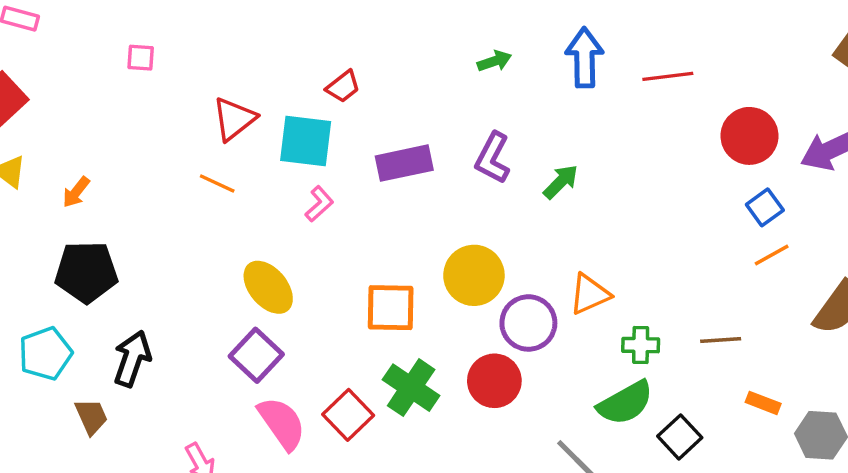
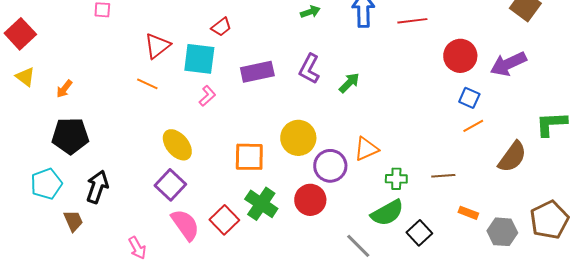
blue square: (765, 207) -> (469, 98), turned -30

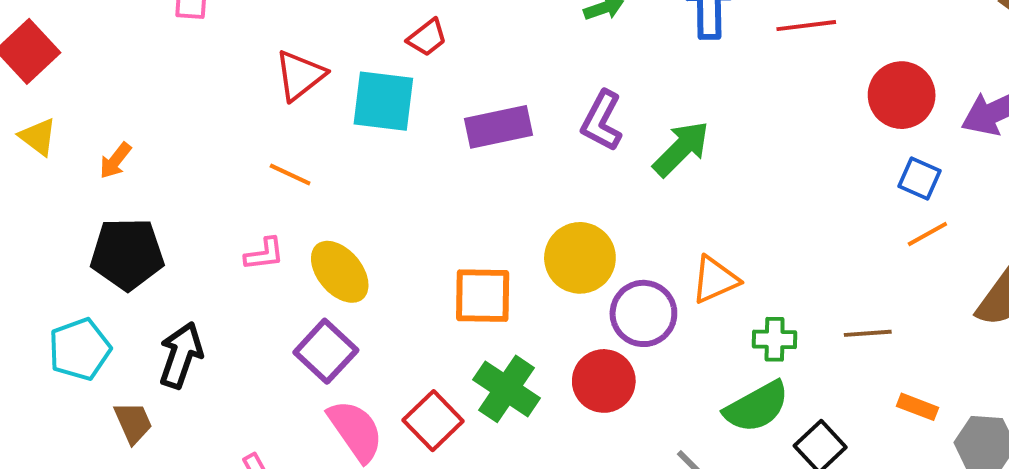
green arrow: (349, 83) -> (681, 149), size x1.4
orange line: (147, 84) -> (290, 175), moved
pink L-shape: (207, 96) -> (264, 254), moved, turned 35

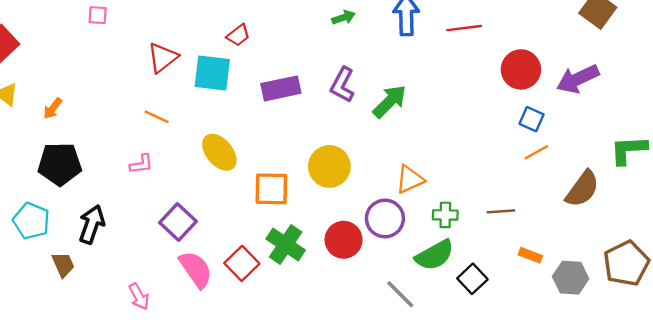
yellow ellipse: (340, 272) -> (219, 152), moved
purple circle: (643, 313) -> (385, 218), moved
cyan pentagon: (80, 349) -> (31, 221), turned -30

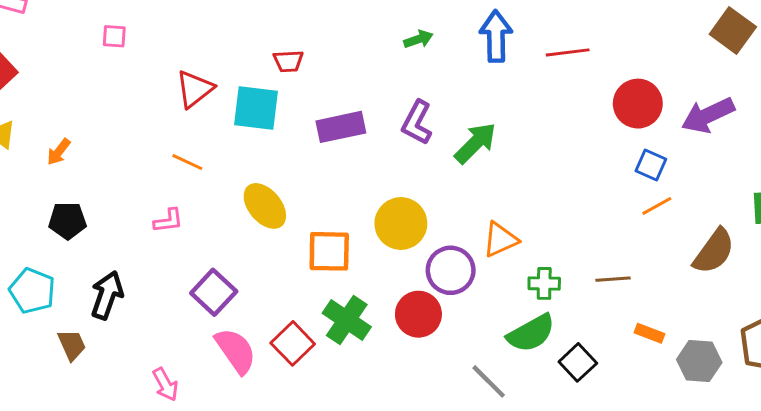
red trapezoid: (238, 35) -> (288, 61), turned 35
black pentagon: (60, 164) -> (67, 221), size x0.7
purple circle: (385, 218) -> (451, 270), moved

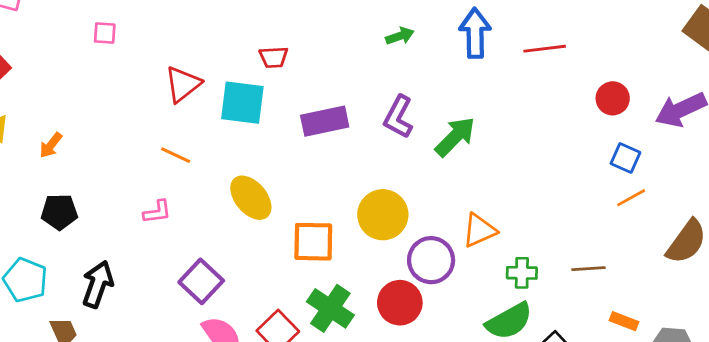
red circle: (638, 104) -> (613, 98), size x0.7

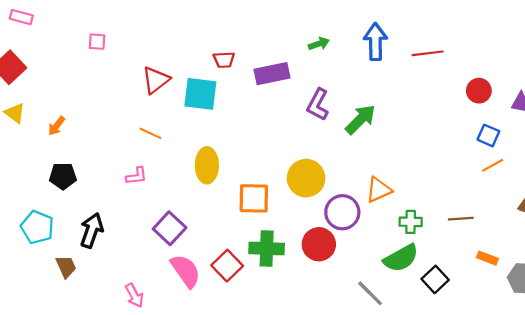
purple rectangle: (325, 121) -> (272, 74), moved
yellow ellipse: (251, 198) -> (207, 165), turned 40
green cross: (330, 308) -> (267, 249), turned -32

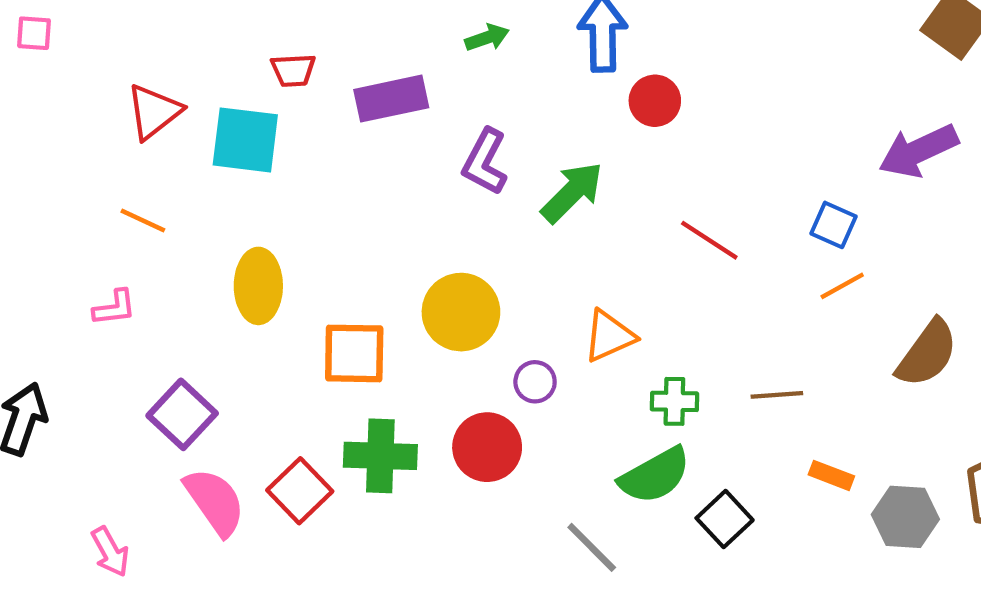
red line: (428, 53) -> (709, 240), moved, turned 40
red circle: (479, 91) -> (655, 101), moved
purple circle: (342, 212) -> (535, 382), size x0.6

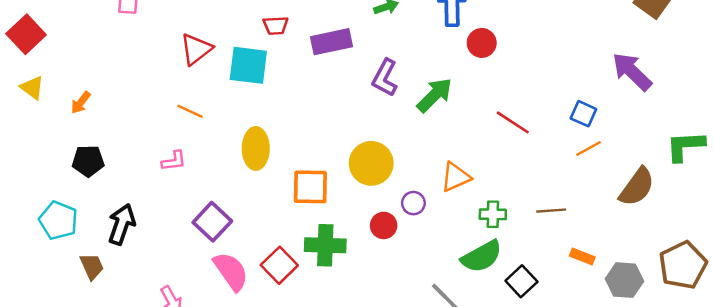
purple arrow: (918, 151) -> (632, 71), turned 69
red circle: (487, 447) -> (384, 225), moved, size x0.7

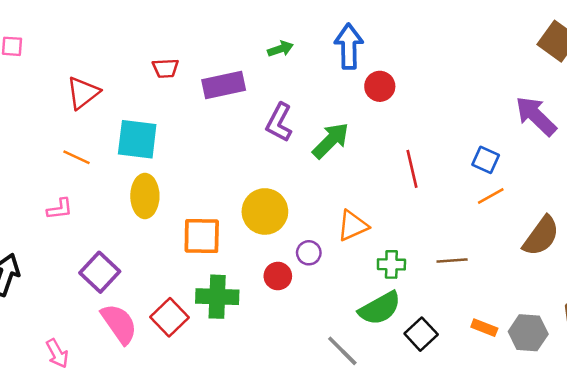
cyan square: (248, 65) -> (137, 139), moved
red line: (513, 122) -> (412, 169), turned 44
orange rectangle: (582, 256) -> (484, 328), moved

